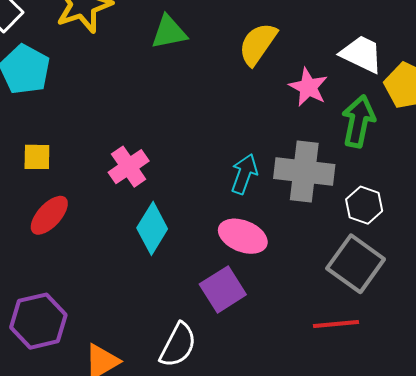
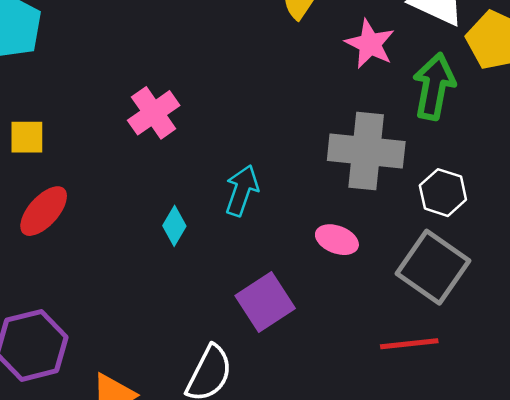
pink cross: (129, 167) -> (154, 113), moved
cyan arrow: (244, 174) -> (242, 190), moved
cyan diamond: (152, 228) -> (174, 226), size x0.6
pink ellipse: (243, 236) -> (337, 240), moved, size x0.7

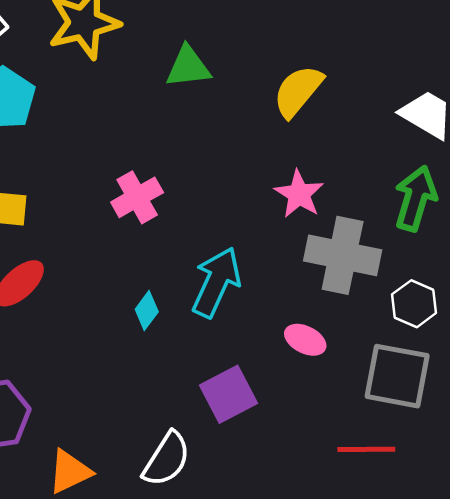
pink star: (370, 44) -> (299, 194), moved
cyan arrow: (242, 190) -> (216, 282), size x1.4
gray square: (433, 267) -> (397, 376), turned -30

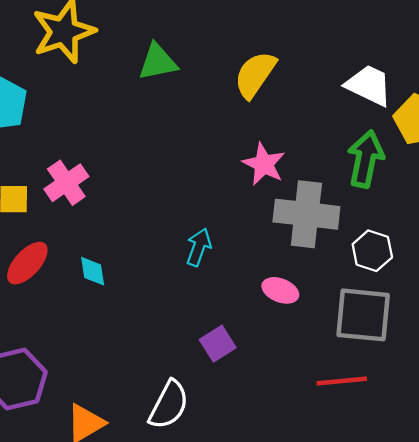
pink cross: (137, 197) -> (66, 183), moved
cyan arrow: (216, 282) -> (199, 247), size x0.6
cyan diamond: (147, 311) -> (93, 271), moved, turned -40
purple square: (229, 394) -> (218, 344), size x0.7

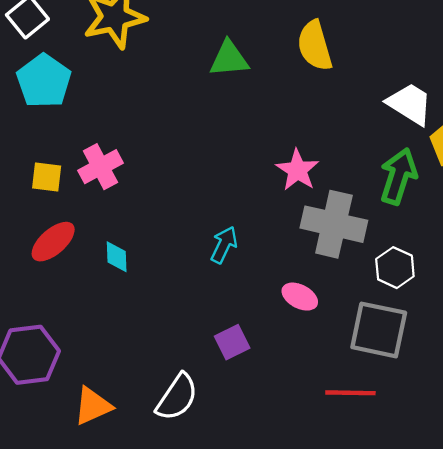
green triangle: (158, 62) -> (229, 59), moved
yellow semicircle: (255, 75) -> (315, 46), moved, turned -57

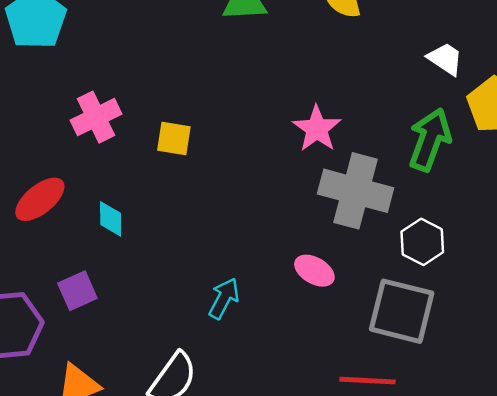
white trapezoid: (410, 104) -> (445, 59), size x0.7
yellow square: (47, 177) -> (174, 138), moved
cyan arrow: (224, 245) -> (224, 298), moved
purple square: (232, 342) -> (77, 291), moved

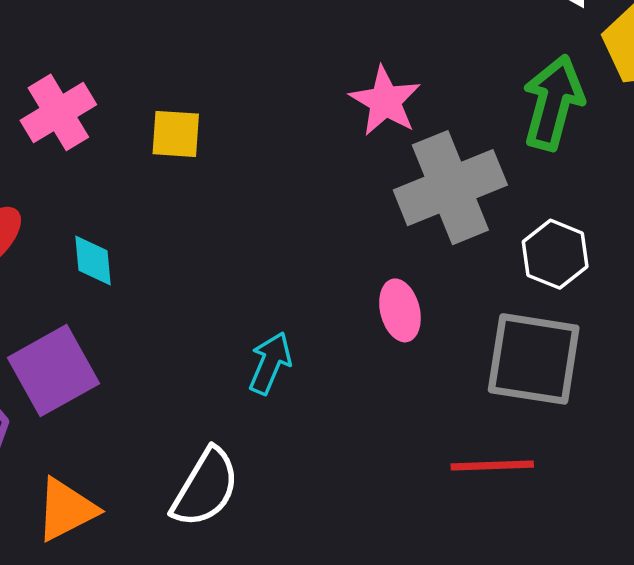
gray cross: (356, 191) -> (450, 188), turned -32
pink ellipse: (314, 271) -> (400, 310), turned 51
purple square: (77, 291) -> (53, 371), size x1.5

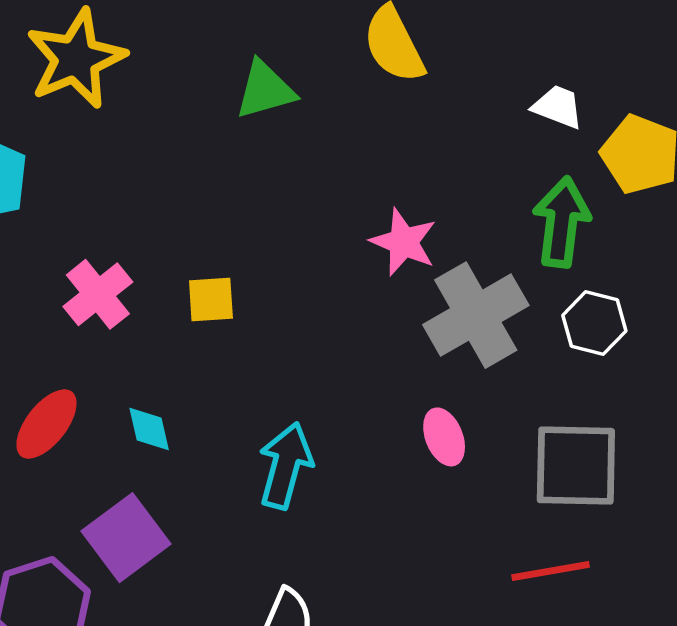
white hexagon: (555, 254) -> (594, 323), moved
cyan arrow: (270, 363) -> (286, 466), moved, size x1.4

